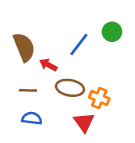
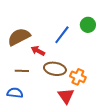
brown semicircle: (24, 47) -> (19, 37), turned -95
blue semicircle: (32, 118) -> (15, 93), moved

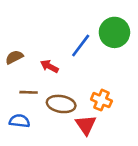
green circle: (88, 25) -> (114, 32), size x1.5
brown semicircle: (19, 37) -> (14, 57), moved, size x0.6
brown ellipse: (55, 69) -> (61, 104), moved

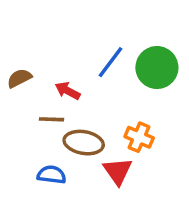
green circle: (114, 32) -> (157, 68), moved
brown line: (29, 92) -> (52, 119), moved
blue semicircle: (19, 121) -> (52, 175), moved

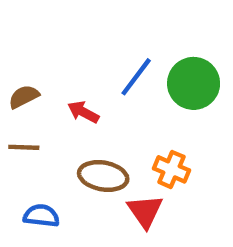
brown line: (52, 119) -> (24, 147), moved
blue semicircle: (52, 175) -> (41, 216), moved

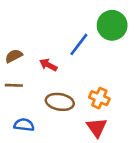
green circle: (194, 83) -> (112, 25), moved
red triangle: (145, 211) -> (97, 127), moved

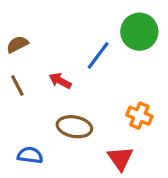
brown semicircle: (14, 56) -> (17, 44), moved
brown line: (14, 85) -> (17, 86), moved, turned 60
orange cross: (99, 98) -> (139, 116), moved

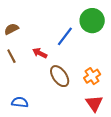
orange cross: (139, 116) -> (92, 76), turned 35
brown ellipse: (74, 127) -> (60, 76), moved, turned 45
red triangle: (120, 158) -> (94, 103), moved

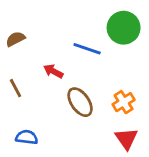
blue line: (65, 36) -> (87, 49), turned 72
brown line: (11, 56) -> (15, 88), moved

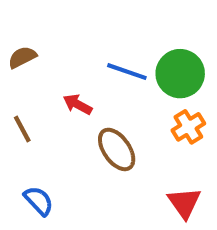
green circle: (124, 28) -> (180, 74), moved
orange cross: (124, 102) -> (188, 127), moved
blue semicircle: (27, 137) -> (39, 201), turned 40

